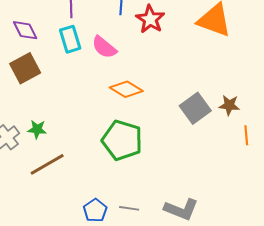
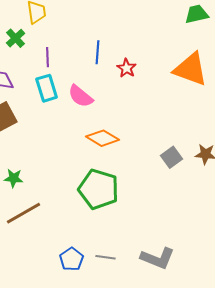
red star: (150, 19) -> (127, 68), size x0.7
gray square: (195, 108) -> (172, 157), size x0.7

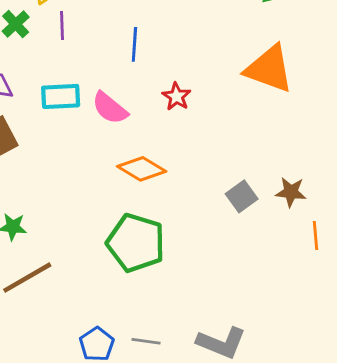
purple line: (48, 57) -> (62, 25), moved
red star: (127, 68) -> (176, 96), moved
cyan rectangle: (47, 88) -> (61, 96), turned -76

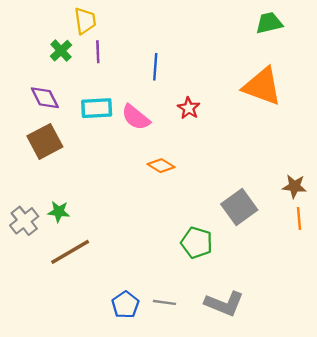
orange diamond: (142, 169) -> (161, 166), size x0.7
brown star: (291, 192) -> (294, 186), moved
gray square: (242, 196) -> (239, 207), moved, size x1.4
green pentagon: (136, 243) -> (197, 243), moved, size x0.7

